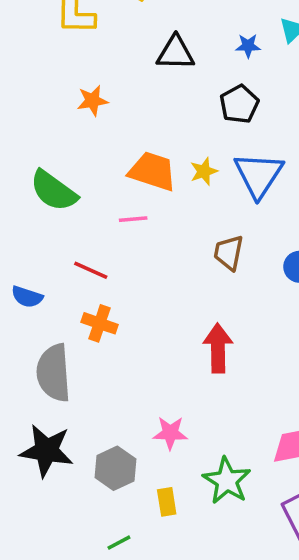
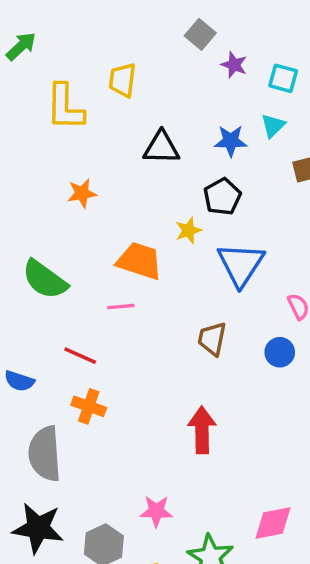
blue star: (248, 46) -> (231, 141), size x1.4
yellow star: (204, 171) -> (188, 230), moved

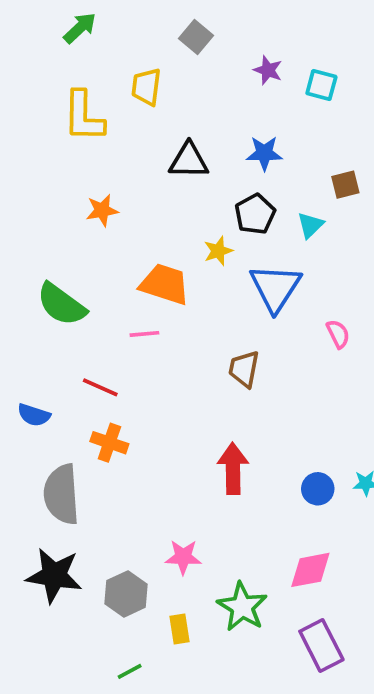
gray square: (200, 34) -> (196, 37), moved
green arrow: (21, 46) -> (80, 28), moved
cyan triangle: (273, 126) -> (310, 225), moved
blue circle: (280, 352) -> (318, 489), moved

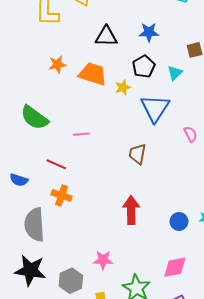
orange trapezoid: (165, 284) -> (93, 74), moved

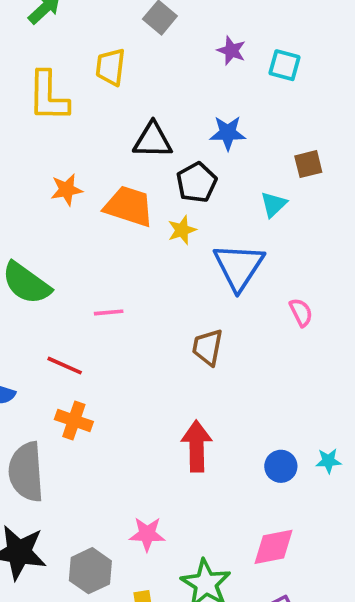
black pentagon: (144, 67) -> (197, 182), moved

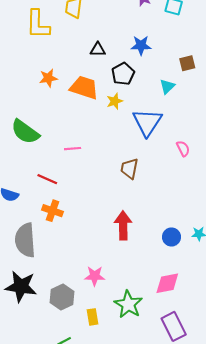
black triangle: (153, 140) -> (98, 50), size x0.7

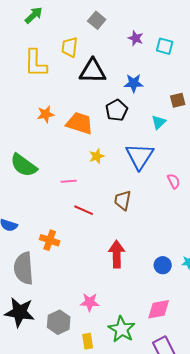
black triangle: (98, 50) -> (93, 71), moved, size x1.8
yellow star: (115, 101) -> (97, 156), moved
red line: (47, 179) -> (84, 210), moved

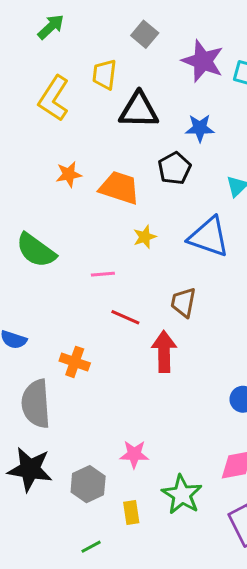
purple star: (136, 38) -> (203, 61), size x1.8
yellow L-shape: (36, 63) -> (54, 98), turned 32
blue triangle: (140, 156) -> (209, 237), turned -44
red arrow: (117, 254) -> (164, 352), moved

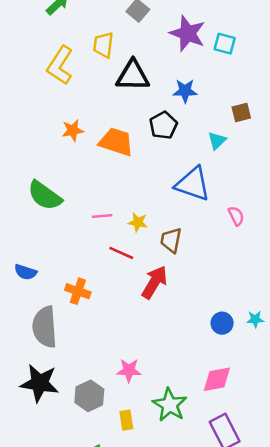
yellow star: (145, 237) -> (138, 222), moved, turned 30
red arrow: (164, 352) -> (154, 282), turned 32

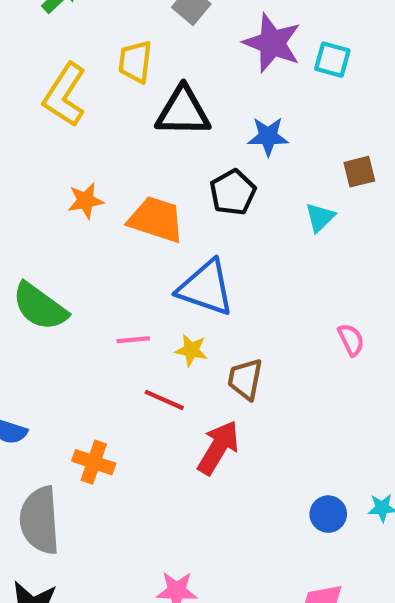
blue triangle: (193, 184) -> (206, 288), moved

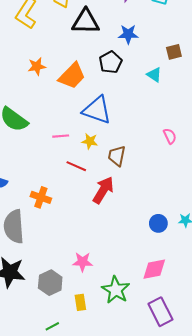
cyan triangle: (320, 217) -> (154, 75), turned -42
orange trapezoid: (156, 219) -> (72, 76), turned 116

